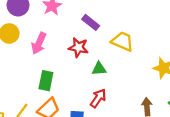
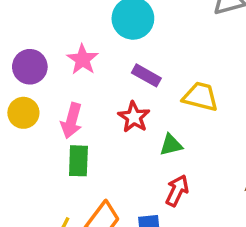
red star: (78, 47) -> (134, 117), turned 30
green rectangle: (46, 81) -> (78, 161), moved

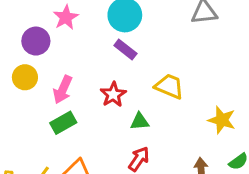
pink star: (83, 59) -> (66, 17), moved
purple rectangle: (146, 75) -> (125, 50), moved
green rectangle: (78, 161) -> (63, 123), turned 50

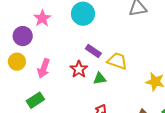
purple rectangle: (125, 50) -> (93, 51), moved
green triangle: (140, 121) -> (100, 78), moved
green rectangle: (63, 123) -> (35, 100), moved

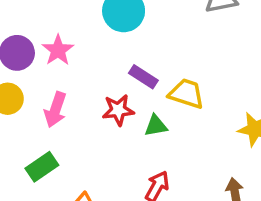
pink star: (42, 18) -> (58, 50), moved
red star: (79, 69) -> (118, 110), turned 30

